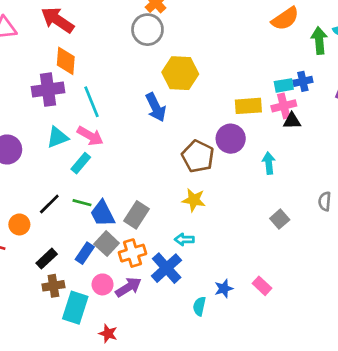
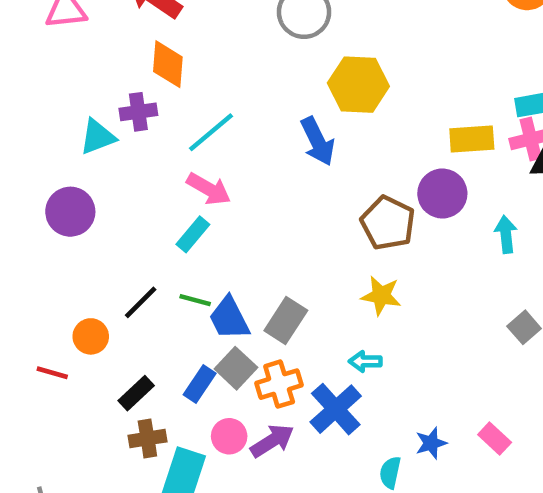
purple cross: (48, 90) -> (138, 112), size x0.7
cyan line: (92, 102) -> (211, 132), turned 72
cyan triangle: (58, 137) -> (98, 137), moved

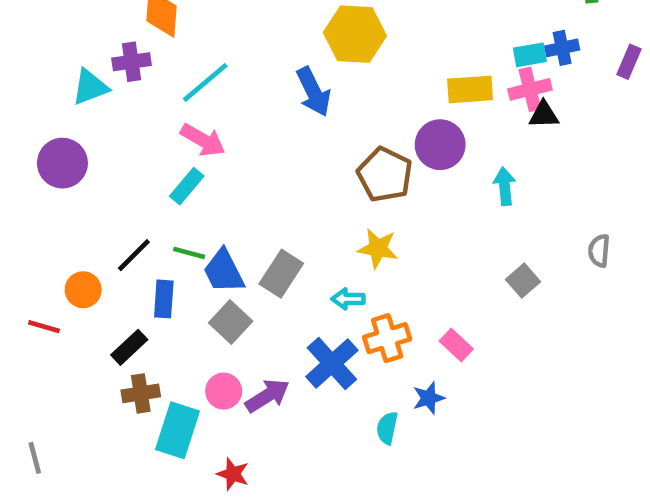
cyan arrow: (365, 361) -> (348, 299), moved
blue rectangle: (200, 384) -> (164, 299), moved, turned -30
orange cross: (279, 384) -> (387, 338), moved
pink rectangle: (495, 439) -> (456, 345), moved

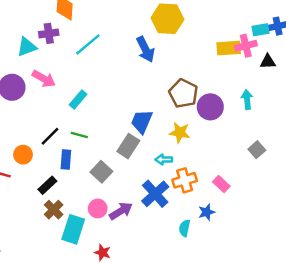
pink cross: (530, 89) -> (246, 46), moved
pink arrow: (203, 140) -> (44, 79), moved
purple circle: (440, 145) -> (210, 107), moved
blue trapezoid: (224, 271) -> (142, 122), moved, turned 50
brown cross: (141, 393) -> (54, 210), turned -36

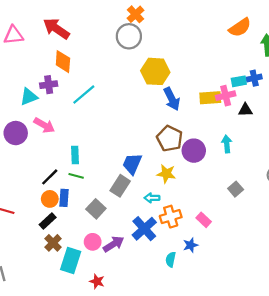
blue arrow: (145, 49) -> (172, 99), moved
cyan rectangle: (78, 100) -> (75, 155), moved, turned -42
orange circle: (23, 155) -> (50, 199), moved

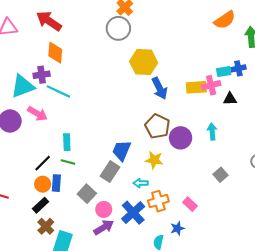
cyan line: (84, 95) -> (58, 92), moved, turned 65
cyan triangle: (29, 97) -> (23, 86), size x1.4
pink circle: (93, 242) -> (104, 209), moved

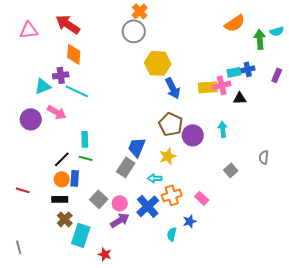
cyan triangle: (23, 86) -> (43, 86), size x0.7
yellow star: (154, 160) -> (168, 156), turned -30
gray square: (87, 194) -> (99, 199), moved
black rectangle: (41, 205) -> (60, 199), turned 42

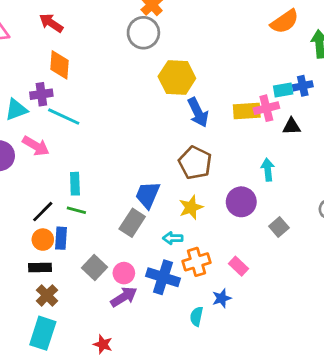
red arrow: (68, 24) -> (51, 23), size x0.7
purple circle: (193, 135) -> (241, 202), moved
blue cross: (148, 206) -> (163, 277), turned -30
cyan rectangle: (81, 235) -> (43, 333), moved

